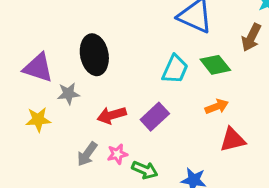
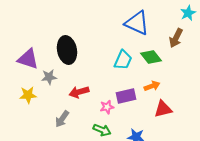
purple rectangle: (155, 117) -> (126, 96), moved, turned 30
pink star: (117, 154) -> (107, 107), moved

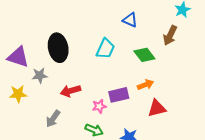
blue triangle: (137, 23) -> (130, 20), size x0.6
cyan trapezoid: (123, 60) -> (105, 49), moved

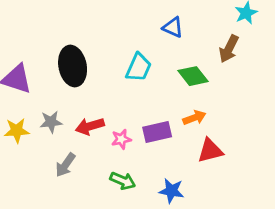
gray star: (40, 75) -> (51, 122), moved
pink star: (99, 106) -> (121, 139), moved

